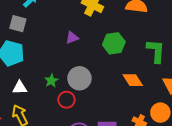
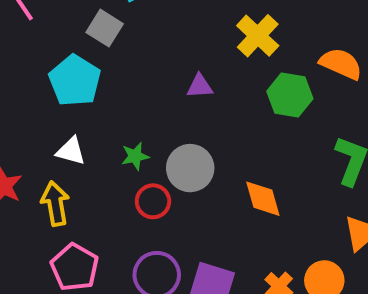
green hexagon: (114, 43) -> (290, 95), moved
orange diamond: (133, 80) -> (263, 199), moved

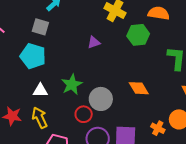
green star: (135, 156) -> (72, 84), size x1.5
gray circle: (190, 168) -> (101, 99), moved
red circle: (153, 201) -> (84, 114), moved

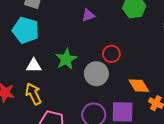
orange diamond: (139, 88) -> (139, 86), moved
red circle: (84, 114) -> (111, 54), moved

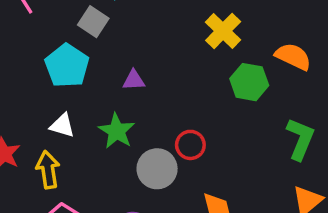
purple triangle: (88, 15) -> (134, 80), moved
green star: (66, 59) -> (117, 131), turned -30

